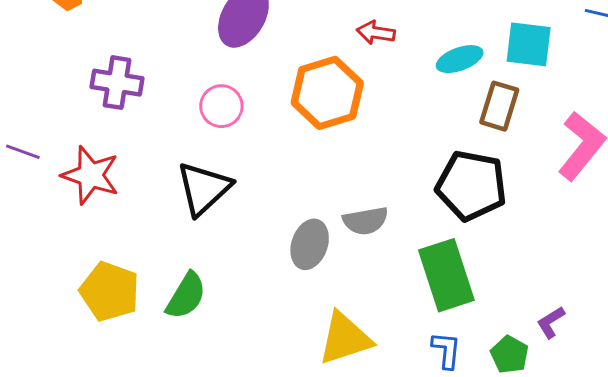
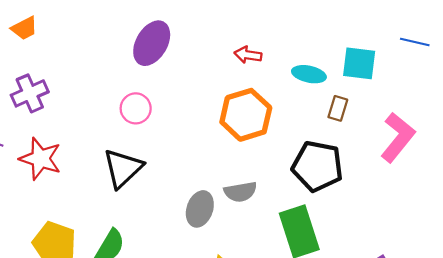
cyan ellipse: (460, 59) -> (309, 74), turned 32
purple cross: (117, 83) -> (30, 93), moved, turned -33
orange hexagon: (327, 93) -> (246, 115), moved
brown rectangle: (499, 106) -> (338, 108), size x0.7

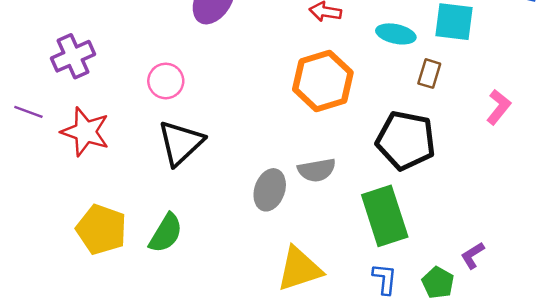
pink circle: (136, 108) -> (166, 81), moved
pink L-shape: (398, 137) -> (499, 107), size x0.6

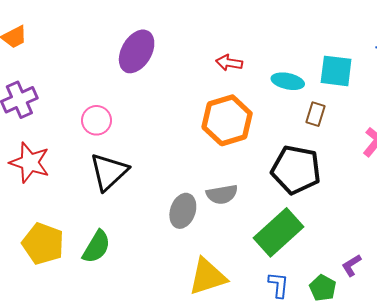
green rectangle: (385, 216) -> (278, 232), turned 66

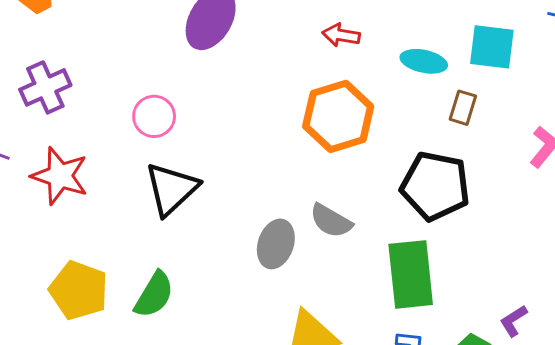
gray semicircle: (222, 194) -> (331, 221), turned 40
green rectangle: (278, 232) -> (411, 274), turned -54

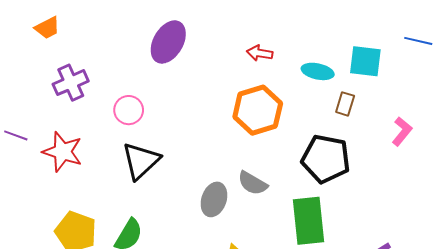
purple cross: (45, 87) -> (71, 83), moved

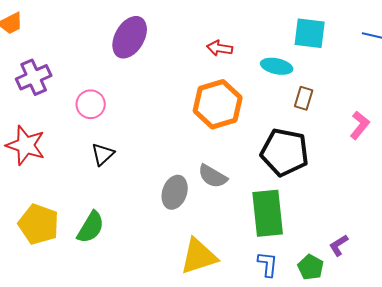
cyan square: (365, 61) -> (310, 33), moved
black triangle: (141, 161) -> (103, 154), size x0.6

